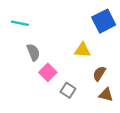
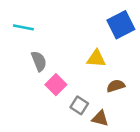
brown semicircle: (99, 74) -> (116, 86), turned 40
brown triangle: (106, 95) -> (100, 118), moved

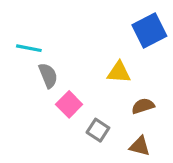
cyan line: (23, 27) -> (29, 48), moved
brown triangle: (100, 118) -> (140, 146), moved

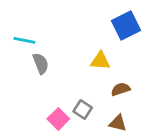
pink square: (69, 104) -> (58, 119), moved

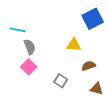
pink square: (58, 119) -> (29, 67), moved
brown triangle: (118, 123) -> (97, 89), moved

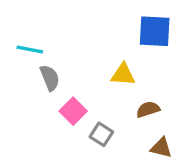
blue square: (93, 19) -> (155, 31), turned 30
pink square: (29, 67) -> (73, 111), moved

